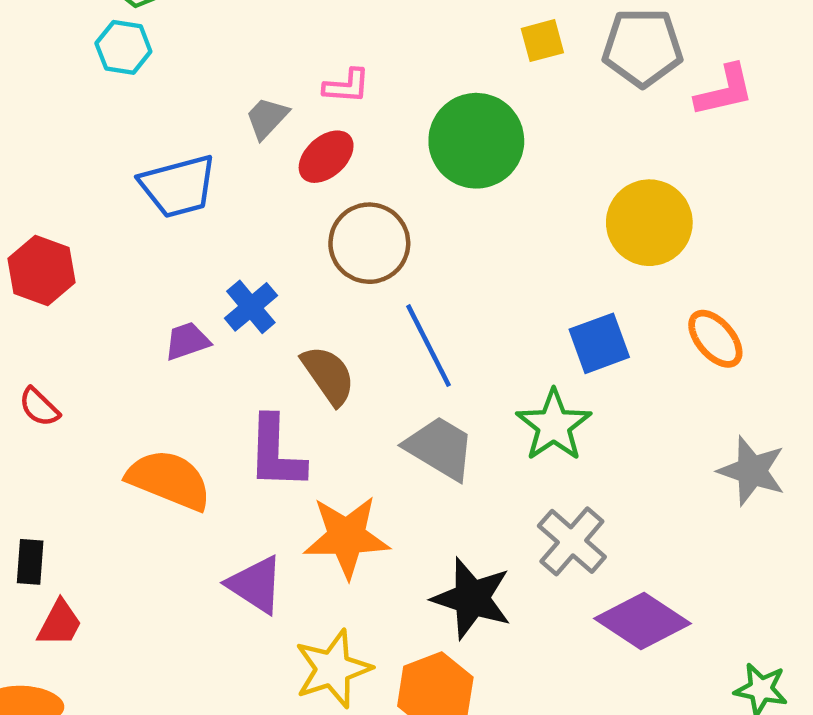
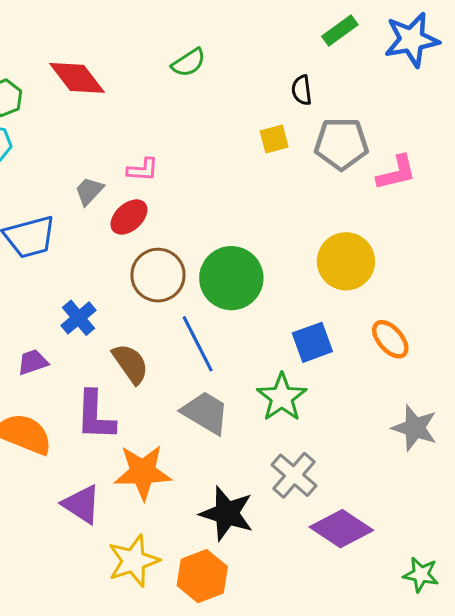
green circle: (476, 141) -> (231, 278), moved
purple trapezoid: (187, 341) -> (33, 362), moved

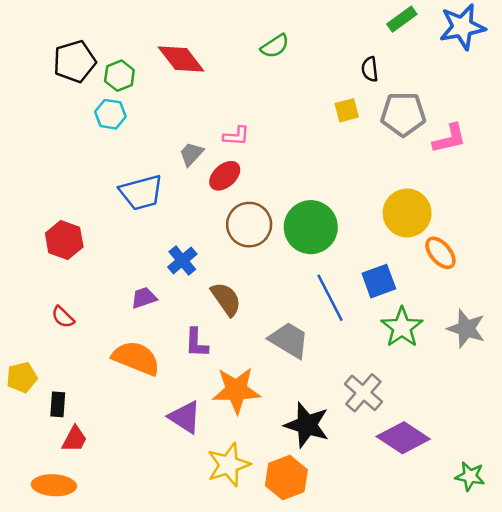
orange ellipse: (390, 339) -> (440, 253), moved
blue line: (198, 344) -> (330, 298), moved
green star: (282, 397) -> (402, 327), moved
purple L-shape: (95, 416) -> (196, 343), size x0.7
gray star: (415, 428) -> (466, 329), moved

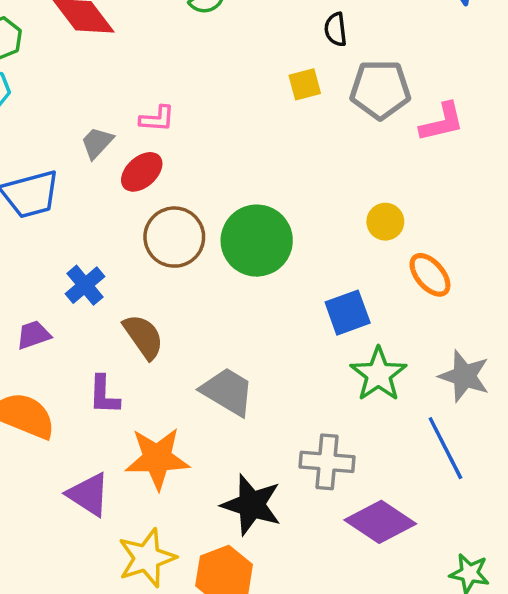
yellow circle: (407, 213) -> (385, 222), size x0.6
blue line: (330, 298) -> (445, 448), moved
gray cross: (363, 393) -> (327, 462), turned -36

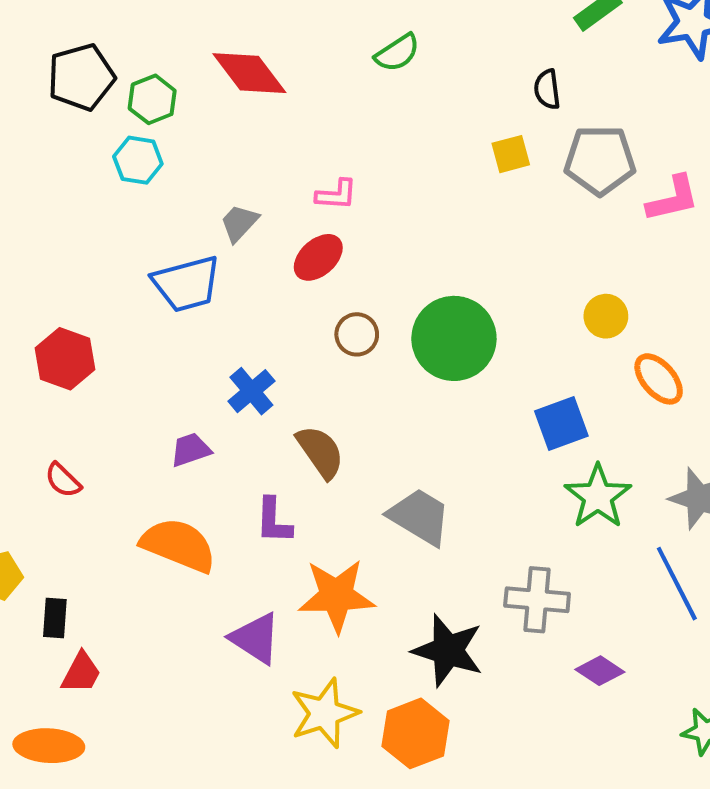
gray trapezoid: (97, 143) -> (239, 223), moved
brown circle: (174, 237) -> (357, 334), size x0.6
purple diamond: (380, 522) -> (600, 671), size x0.6

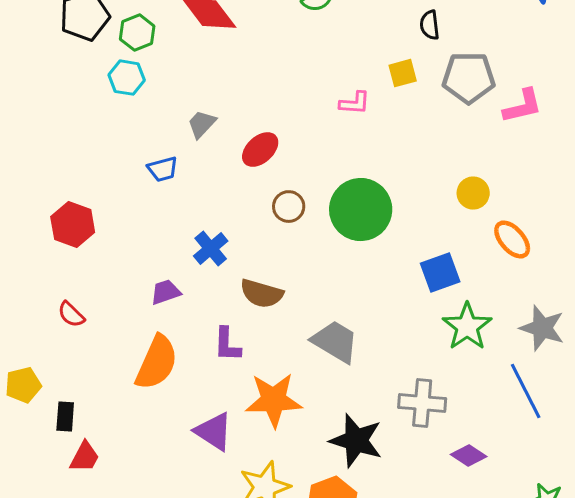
pink L-shape: (336, 195) -> (355, 103), moved
blue trapezoid: (187, 284) -> (163, 169), size x0.6
brown semicircle: (320, 452) -> (262, 294), turned 141
orange semicircle: (178, 545) -> (157, 362), turned 92

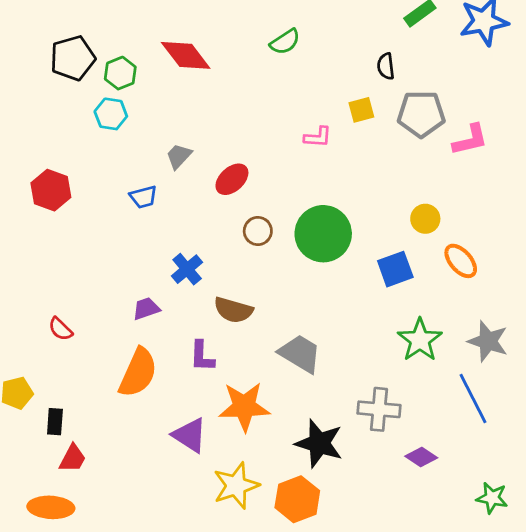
red hexagon: (73, 225) -> (51, 190), moved
blue square: (440, 273) -> (395, 269), moved

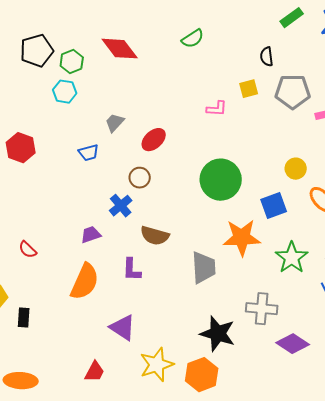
brown circle: (258, 231) -> (140, 178), moved
gray trapezoid: (300, 354) -> (204, 268), turned 56
orange star: (244, 407) -> (242, 238), moved
purple diamond: (421, 457) -> (293, 344), size x1.4
red trapezoid: (73, 458) -> (95, 372), moved

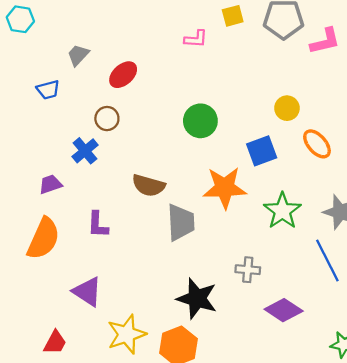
green circle: (221, 180) -> (200, 121), size x0.7
brown semicircle: (155, 236) -> (148, 185), moved
gray cross: (262, 309) -> (248, 270), size x0.7

